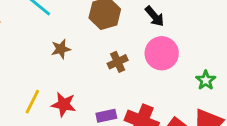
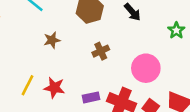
pink circle: (162, 53) -> (146, 68), moved
green star: (206, 80) -> (176, 30), moved

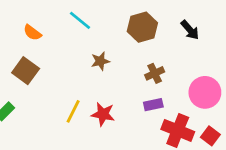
purple rectangle: (91, 97) -> (153, 105), moved

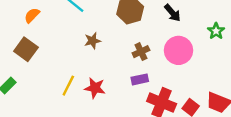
orange semicircle: (32, 33) -> (32, 15), turned 98
pink circle: (205, 92) -> (178, 50), moved

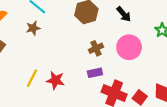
brown star: (93, 41) -> (33, 28), moved

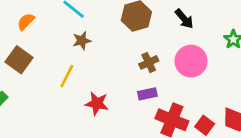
brown star: (33, 28) -> (82, 41), moved
yellow line: (32, 78) -> (67, 76), moved

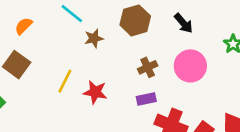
brown star: (82, 41) -> (94, 38), moved
red star: (97, 103) -> (95, 92), moved

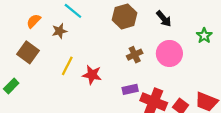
brown star: (94, 38) -> (59, 31), moved
purple rectangle: (146, 99) -> (130, 89), moved

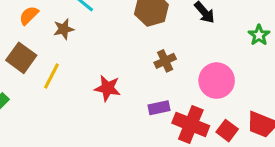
pink circle: (169, 53) -> (217, 81), moved
yellow line: (67, 66) -> (52, 76), moved

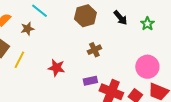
green star: (259, 35) -> (147, 24), moved
pink circle: (217, 81) -> (147, 67), moved

